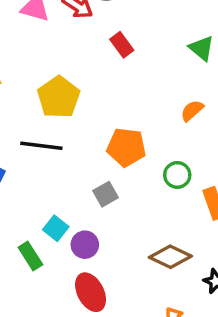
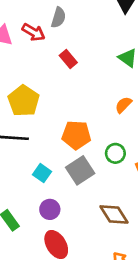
gray square: (106, 194) -> (80, 170), moved, size x1.5
cyan square: (56, 228) -> (42, 173), moved
brown diamond: (170, 257) -> (114, 214), turned 36

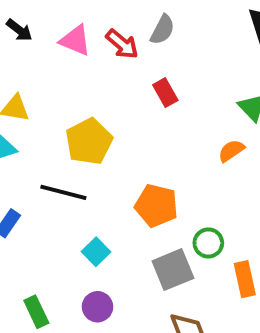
orange semicircle: (123, 105) -> (231, 151), moved
gray square: (80, 170) -> (173, 270), moved

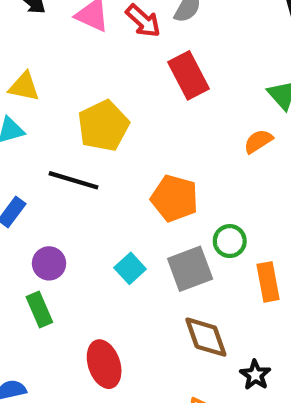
red rectangle: (165, 93) -> (188, 75), size x1.5
cyan square: (96, 252) -> (130, 268), moved
purple circle: (98, 307) -> (49, 263), moved

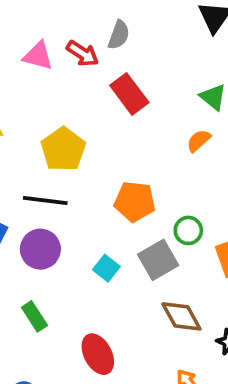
purple circle: (49, 263) -> (40, 249), moved, size x1.4

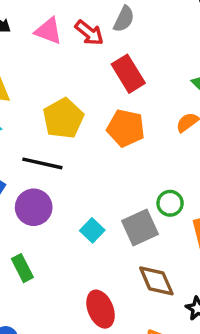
orange pentagon: (135, 202) -> (126, 128), moved
red ellipse: (98, 354) -> (101, 309), moved

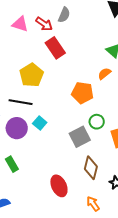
red rectangle: (128, 74) -> (55, 48), moved
orange pentagon: (126, 128) -> (83, 93), moved
cyan square: (92, 230) -> (40, 123), moved
brown diamond: (156, 281) -> (91, 168), turned 40

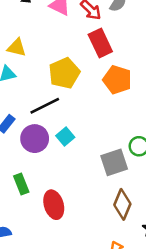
orange pentagon: (83, 93) -> (117, 80), moved
black line: (21, 102) -> (45, 106), turned -45
red ellipse: (59, 186) -> (54, 205), moved

